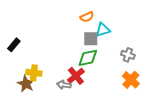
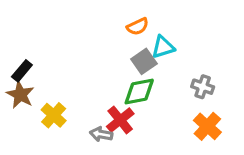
gray square: (91, 39) -> (144, 61), turned -35
yellow cross: (34, 73) -> (54, 115), turned 35
brown star: (26, 84) -> (20, 95), moved

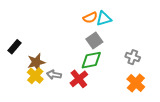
cyan triangle: (163, 47) -> (104, 19), moved
brown star: (20, 95) -> (36, 62), moved, turned 30
gray arrow: (101, 134) -> (54, 75), moved

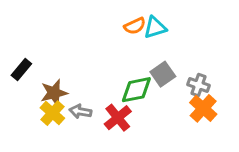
gray square: (94, 40) -> (163, 74), moved
orange cross: (136, 83) -> (203, 108), moved

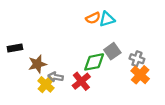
black rectangle: (21, 70) -> (15, 48), turned 40
yellow cross: (52, 113) -> (46, 84), moved

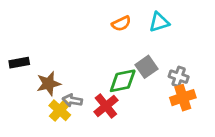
cyan triangle: (107, 19) -> (159, 22), moved
orange cross: (140, 75) -> (183, 98), turned 30

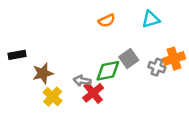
cyan triangle: (159, 22) -> (151, 19), moved
orange cross: (183, 98) -> (174, 59), moved
gray arrow: (72, 100) -> (82, 81), moved

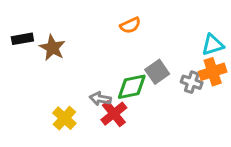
cyan triangle: (151, 19) -> (213, 45), moved
black rectangle: (17, 55) -> (22, 39), moved
brown star: (43, 73) -> (52, 48), moved, turned -30

